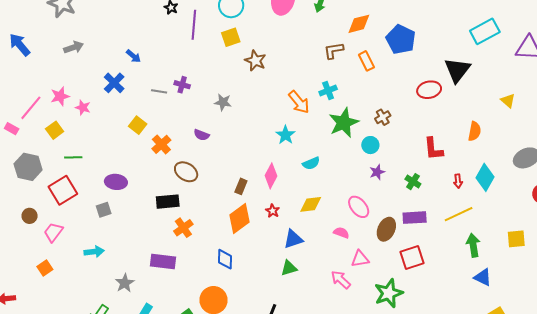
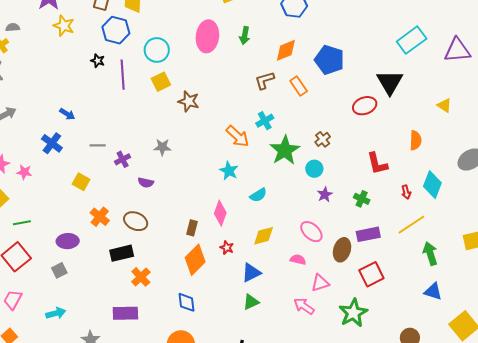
purple cross: (182, 85) -> (123, 159), moved, turned -35
orange cross: (161, 144) -> (100, 217), moved
blue triangle: (483, 277) -> (433, 291), moved

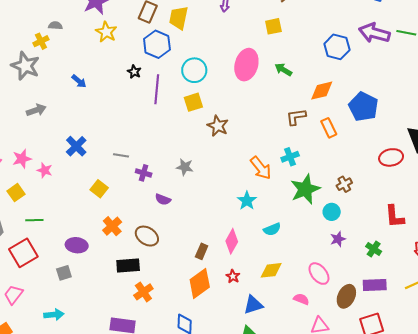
green arrow: (245, 36) -> (283, 70), turned 102
blue arrow: (67, 114) -> (79, 81), moved
purple cross: (123, 159) -> (144, 173), turned 35

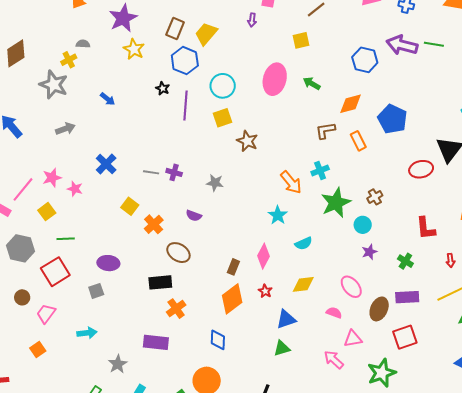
yellow trapezoid: (179, 18) -> (206, 34), turned 30
purple cross: (144, 173) -> (174, 172), moved
orange cross: (112, 226) -> (154, 224), moved

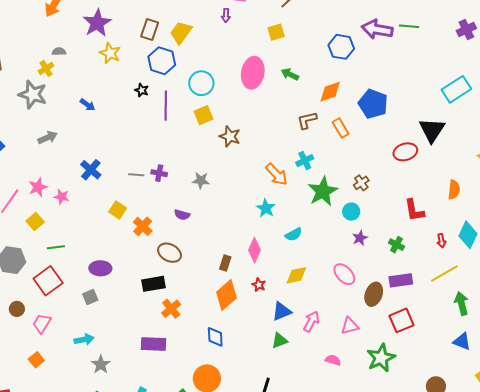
pink semicircle: (334, 313) -> (333, 360), moved
pink arrow: (334, 360) -> (311, 321), moved, turned 80
gray star: (118, 364) -> (101, 364), moved

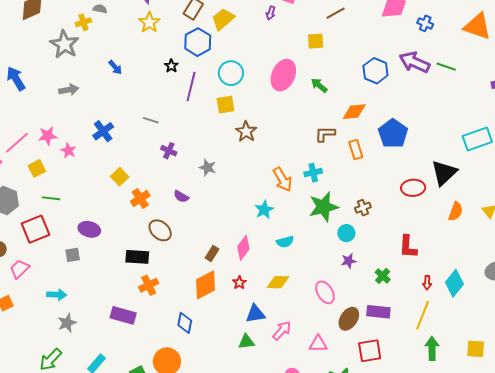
gray line: (136, 175) -> (151, 120), moved
orange semicircle: (454, 190) -> (456, 211), moved
yellow line: (444, 273) -> (423, 315), turned -52

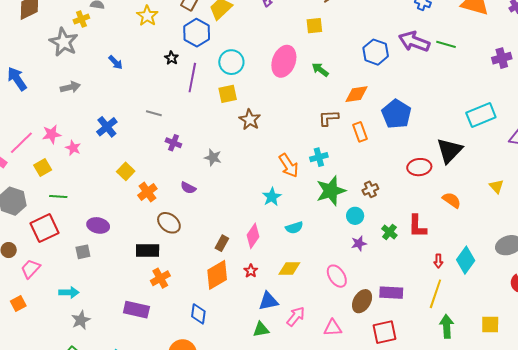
orange semicircle: (456, 211) -> (452, 200), moved, turned -72
green cross: (383, 276) -> (389, 232), moved

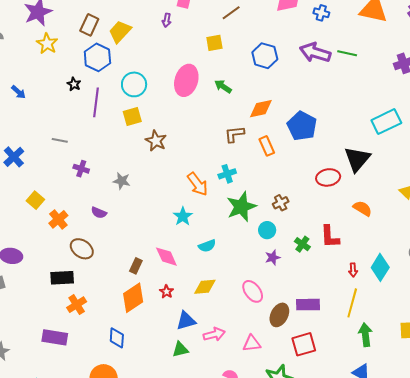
blue hexagon: (376, 52) -> (265, 56), moved
pink diamond: (253, 236) -> (166, 257), turned -55
pink arrow: (296, 316) -> (214, 334), turned 40

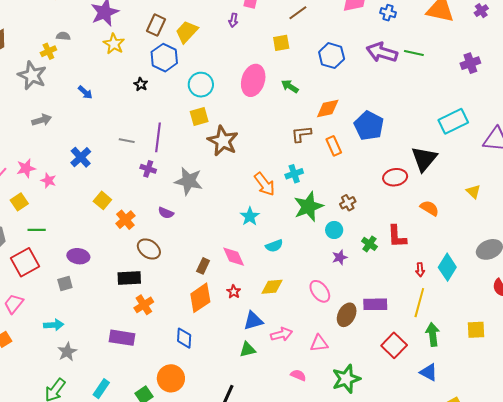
purple line: (96, 102) -> (158, 137), moved
brown star: (156, 141) -> (223, 141), size x1.4
gray star: (122, 181) -> (189, 181), size x1.6
red square: (304, 344) -> (394, 345), moved, turned -30

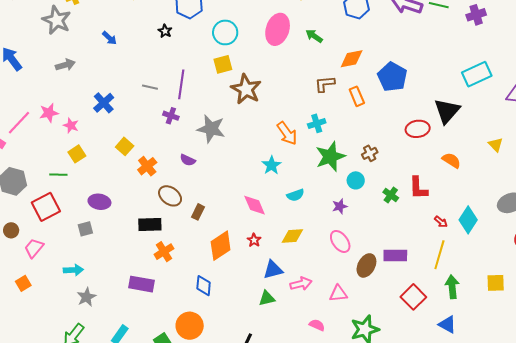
purple cross: (470, 63) -> (476, 15), moved
yellow square: (19, 202) -> (77, 154), moved
purple star: (340, 257) -> (340, 206), moved
brown rectangle: (203, 266) -> (198, 212), moved
red arrow: (420, 270) -> (441, 222), turned -48

